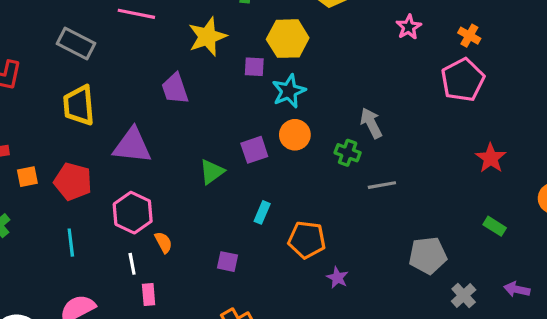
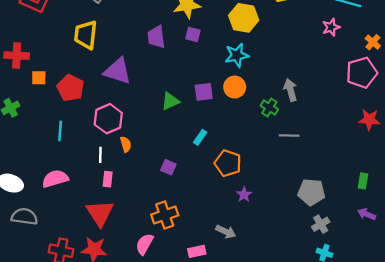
purple square: (254, 67) -> (193, 35), moved
red star: (491, 158) -> (369, 120), moved, turned 30
green rectangle: (495, 226) -> (363, 181), turned 56
purple arrow: (517, 289) -> (367, 214), moved
gray cross: (464, 295) -> (321, 224), moved

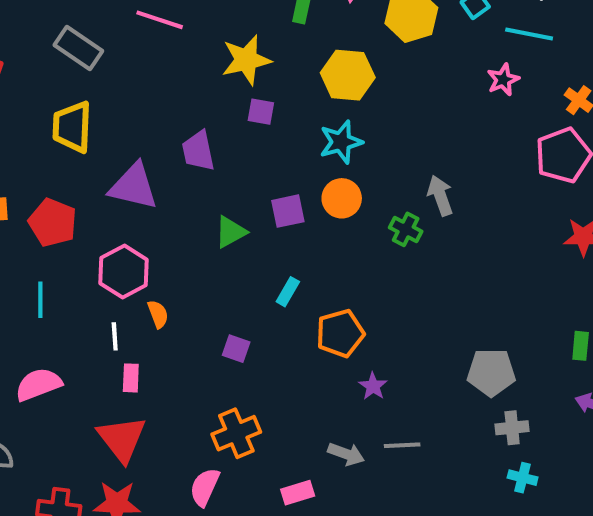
purple trapezoid: (156, 37) -> (198, 151), moved
gray line: (289, 135) -> (402, 445), moved
orange pentagon: (228, 163) -> (340, 333), turned -30
gray cross: (321, 224) -> (512, 428), turned 30

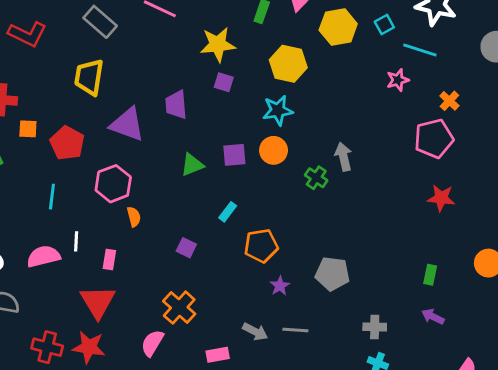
white line: (115, 336) -> (76, 241), moved
gray pentagon: (491, 372) -> (332, 274), moved
orange cross: (236, 433) -> (179, 308), turned -32

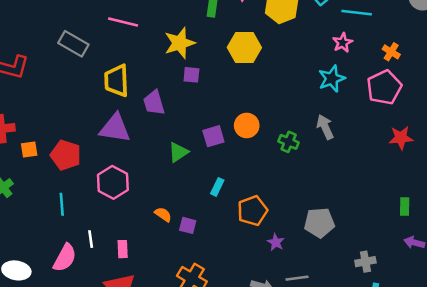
yellow trapezoid: (89, 77) -> (116, 81), moved
cyan star: (278, 110) -> (332, 79), moved
gray arrow: (343, 157) -> (325, 127), moved
orange semicircle: (134, 217) -> (163, 214), moved, turned -30
pink semicircle: (43, 256) -> (65, 258), turned 144

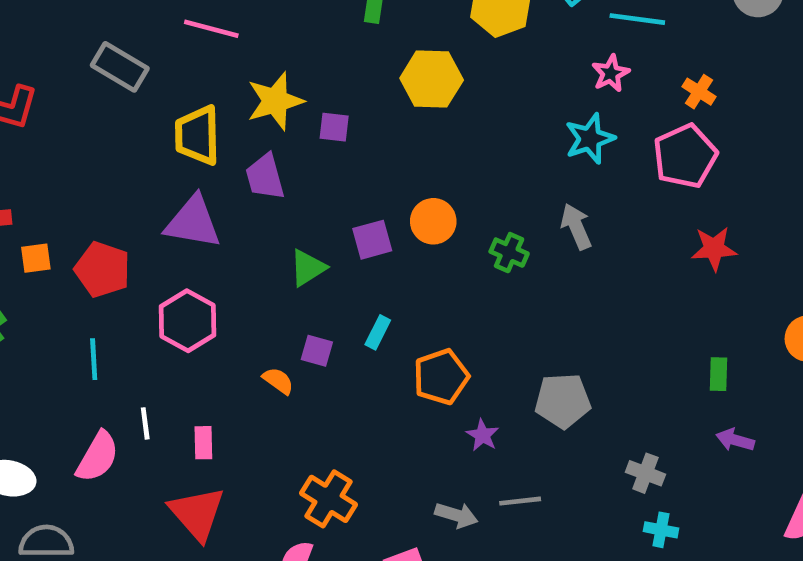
yellow star: (180, 43) -> (275, 101), moved
purple square: (188, 225) -> (317, 351), moved
gray cross: (365, 262) -> (645, 473), turned 30

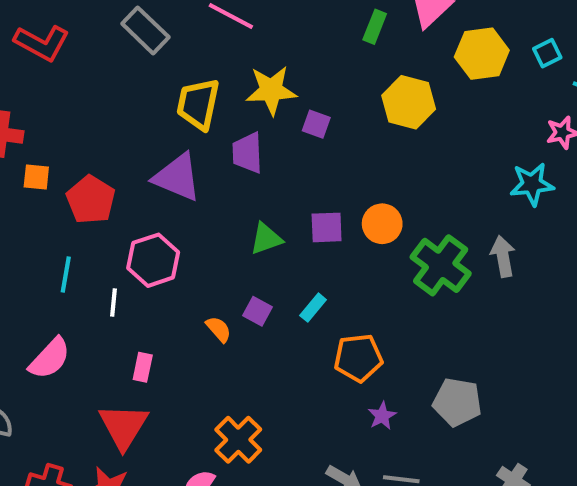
green cross: (509, 253) -> (441, 265), size x1.8
white line: (145, 423) -> (113, 302), moved

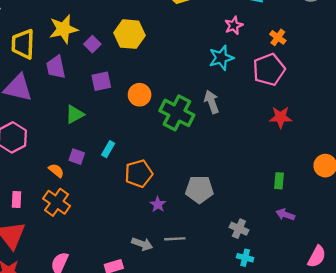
yellow hexagon: (409, 102) -> (130, 34), moved
purple square: (316, 124) -> (92, 44), turned 35
purple square: (327, 227) -> (101, 81), moved
orange cross: (238, 440) -> (57, 202), moved

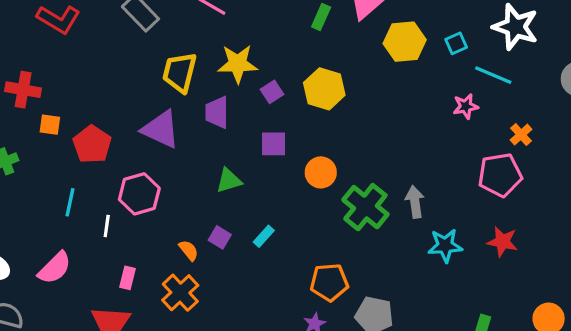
cyan star: (221, 58) -> (445, 246), moved
orange pentagon: (139, 174) -> (329, 282), moved

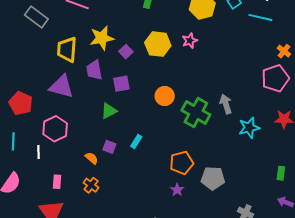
pink star: (466, 106) -> (190, 41), moved
purple square: (273, 144) -> (121, 84), moved
orange cross: (180, 293) -> (91, 185), size x0.7

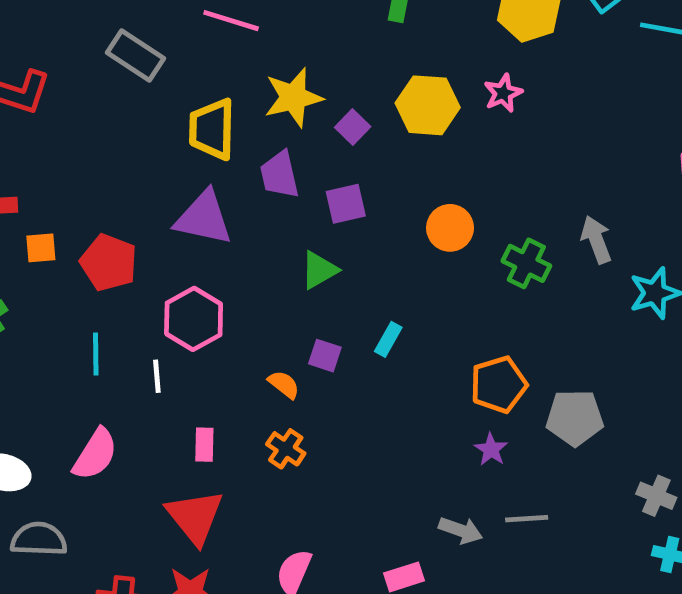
green cross: (196, 113) -> (526, 263), size x0.7

